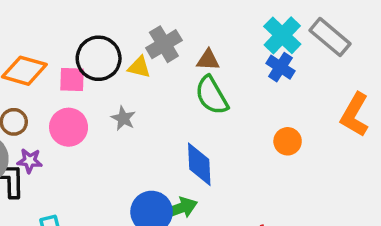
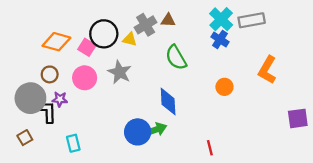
gray rectangle: (330, 37) -> (252, 20), turned -50
brown triangle: (208, 60) -> (168, 20), moved
pink square: (72, 79) -> (87, 47), turned 30
gray star: (123, 118) -> (120, 72), size x1.5

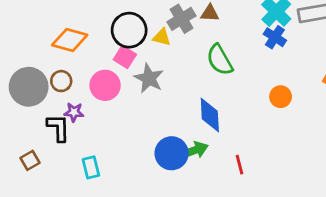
pink square: (87, 47) -> (125, 57), moved
gray circle: (30, 98) -> (29, 87), moved
red line: (210, 148) -> (239, 165), moved

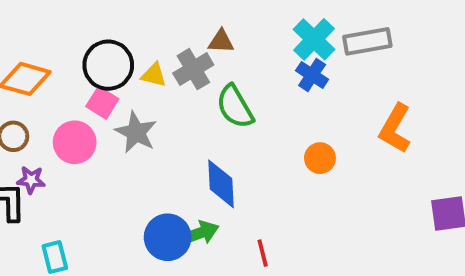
gray cross: (181, 19) -> (193, 69), moved

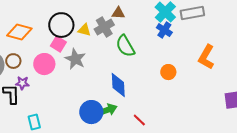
red line: (263, 253) -> (139, 120), turned -32

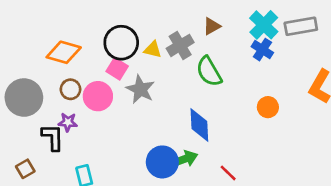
brown triangle: (118, 13) -> (212, 26), moved, turned -32
brown circle: (13, 61) -> (70, 89), moved

